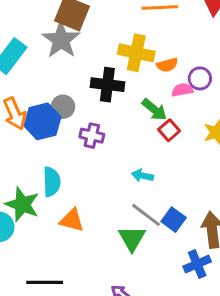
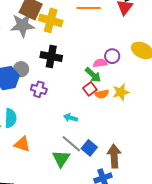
gray star: (61, 40) -> (23, 25), turned 30
yellow cross: (136, 53) -> (51, 20), moved
orange semicircle: (167, 65) -> (102, 94), moved
green arrow: (154, 110) -> (93, 75), moved

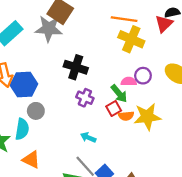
yellow cross: (51, 20) -> (131, 39), moved
gray circle: (21, 69) -> (36, 111), moved
purple cross: (39, 89) -> (85, 98), moved
yellow star: (121, 92) -> (147, 117), size x1.4

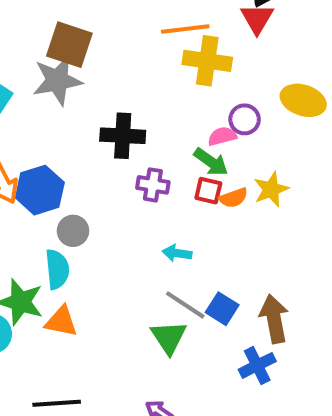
red square: (114, 109) -> (208, 191), turned -32
yellow star: (147, 117) -> (271, 189), size x0.7
orange triangle: (31, 160) -> (61, 322), moved

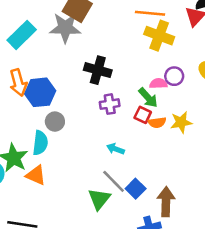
purple cross: (153, 185) -> (110, 104), turned -30

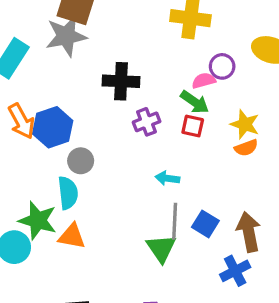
yellow star: (181, 122) -> (245, 124), turned -30
orange semicircle: (157, 123) -> (246, 148), moved
gray line: (114, 181) -> (175, 221), turned 60

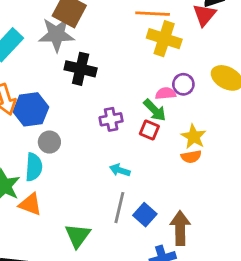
black cross: (121, 81) -> (81, 69), moved
green triangle: (161, 248) -> (78, 236), moved

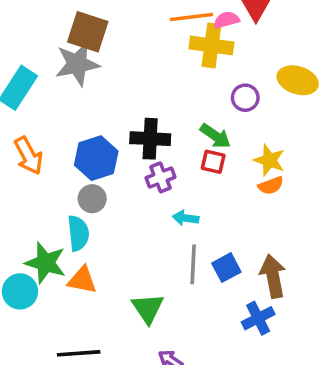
black cross: (81, 69) -> (150, 139), moved
pink semicircle: (166, 93) -> (226, 20), moved
blue hexagon: (31, 109) -> (96, 158), moved
purple cross: (111, 119) -> (160, 177), moved
blue square: (145, 215) -> (226, 268), turned 30

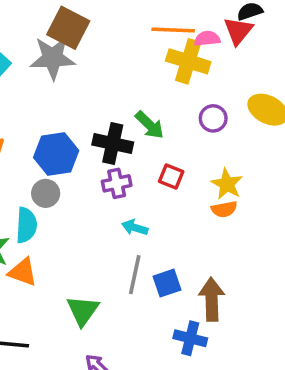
green arrow: (215, 136) -> (150, 125), moved
blue cross: (258, 318) -> (190, 338), turned 32

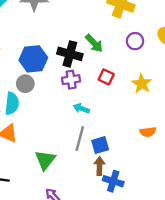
orange semicircle: (224, 209) -> (148, 132), moved
brown arrow: (212, 299) -> (99, 166), moved, size x0.7

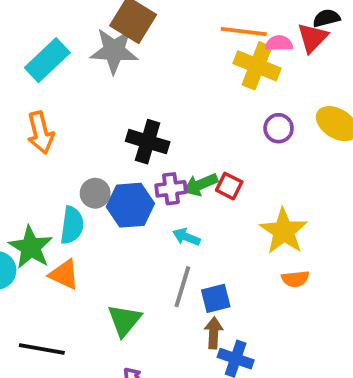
green arrow: (94, 43) -> (200, 185), moved, turned 108
black cross: (70, 54) -> (148, 142), moved
blue hexagon: (33, 59) -> (130, 205), moved
yellow star: (142, 84) -> (284, 231), moved, size x1.4

